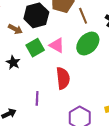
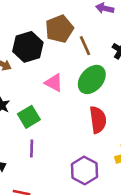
green square: (35, 48) -> (29, 117), moved
red semicircle: (63, 78) -> (98, 120), moved

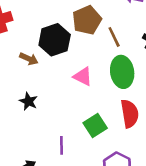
green ellipse: (92, 79) -> (122, 72), turned -48
green square: (29, 117) -> (95, 126), moved

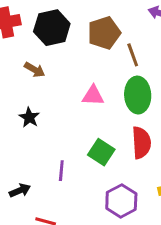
black hexagon: (55, 40) -> (52, 28), moved
pink triangle: (83, 76) -> (93, 96), turned -30
green square: (95, 126) -> (101, 152), turned -30

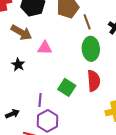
brown arrow: (35, 70) -> (21, 32), size x1.5
pink triangle: (93, 96) -> (45, 48), moved
purple hexagon: (121, 201) -> (48, 121), moved

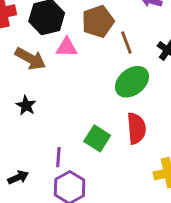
pink triangle: (45, 48) -> (67, 47), moved
green ellipse: (91, 49) -> (132, 82), turned 55

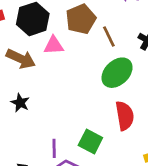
green square: (97, 138) -> (90, 142), moved

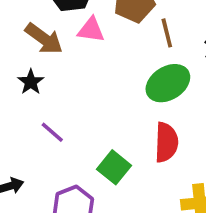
black star: (20, 103) -> (31, 82), moved
purple line: (54, 148) -> (52, 132), moved, turned -60

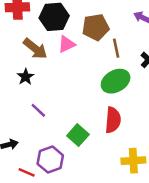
pink triangle: (91, 30) -> (66, 44), turned -36

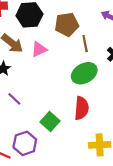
pink triangle: (66, 44) -> (39, 49), moved

